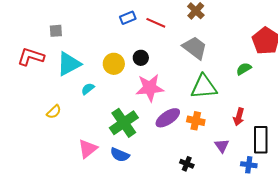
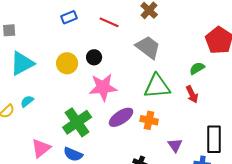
blue rectangle: (128, 18) -> (69, 17), moved
cyan semicircle: (88, 89) -> (27, 101), moved
red arrow: (239, 117) -> (192, 94), moved, turned -42

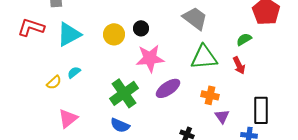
orange cross: (149, 120) -> (210, 95), moved
pink triangle: (41, 148) -> (68, 118), moved

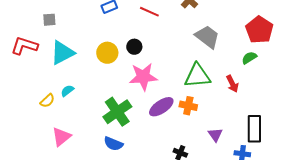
gray trapezoid: (195, 18) -> (207, 37), moved
green semicircle: (244, 39) -> (249, 58), moved
orange cross: (210, 95) -> (188, 106), moved

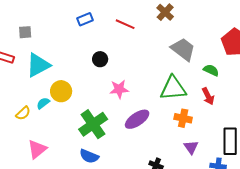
black circle: (134, 47) -> (100, 59), moved
yellow circle: (107, 53) -> (61, 91), moved
green semicircle: (249, 58) -> (211, 70), moved, turned 56
pink star: (143, 77) -> (119, 89), size x0.7
orange cross: (188, 106) -> (183, 118), moved

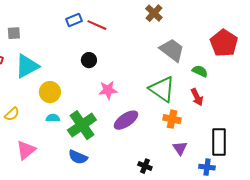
red line: (125, 24) -> (97, 25), moved
green triangle: (173, 88) -> (162, 89), turned 40
cyan semicircle: (43, 103) -> (53, 118), moved, turned 40

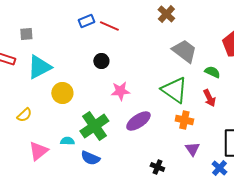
cyan semicircle: (53, 118) -> (67, 141), moved
blue cross: (207, 167) -> (219, 168), turned 35

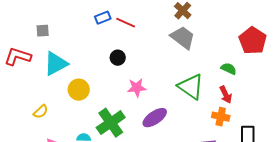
gray trapezoid: (184, 51) -> (183, 38), moved
orange cross: (184, 120) -> (221, 117), moved

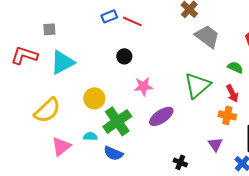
gray trapezoid: (183, 38) -> (207, 36), moved
green triangle: (191, 87) -> (197, 85), turned 44
yellow circle: (79, 90) -> (94, 98), moved
yellow semicircle: (41, 112) -> (47, 110), size x1.8

